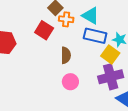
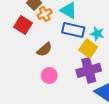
orange cross: (66, 19) -> (45, 14), turned -32
brown semicircle: (66, 55) -> (44, 49), turned 49

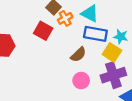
brown semicircle: (44, 49) -> (78, 55), moved
pink circle: (49, 75) -> (81, 81), moved

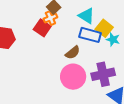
orange cross: (65, 18) -> (50, 18), moved
yellow square: (112, 52) -> (104, 28), moved
pink circle: (81, 81) -> (73, 77), size x1.6

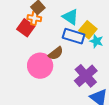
orange cross: (50, 18) -> (34, 18), turned 32
purple cross: (103, 74) -> (86, 76), turned -30
pink circle: (73, 77) -> (40, 66), moved

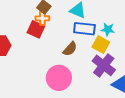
yellow square: (88, 30) -> (101, 45), moved
pink circle: (40, 66) -> (59, 78), moved

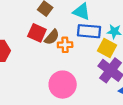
orange cross: (42, 18) -> (65, 45), moved
brown semicircle: (70, 49) -> (52, 37), moved

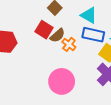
orange cross: (65, 45) -> (69, 44), turned 32

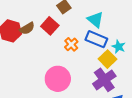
brown semicircle: (57, 35) -> (27, 28), moved

